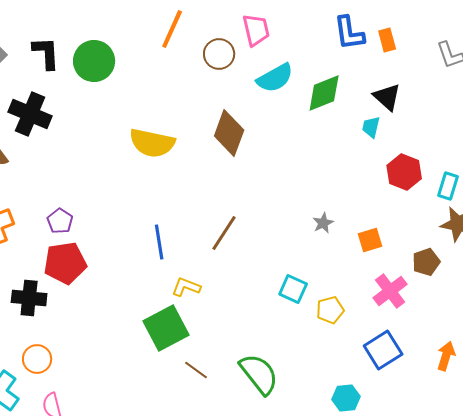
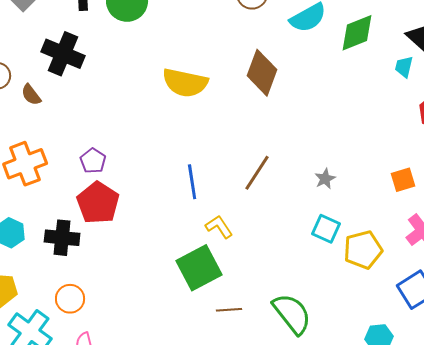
gray star: (323, 223) -> (325, 179), moved
red pentagon: (65, 263) -> (98, 203), turned -30
yellow L-shape: (186, 287) -> (219, 227), turned 36
yellow pentagon: (330, 310) -> (363, 250), size x1.4
brown line: (196, 370) -> (229, 310), turned -40

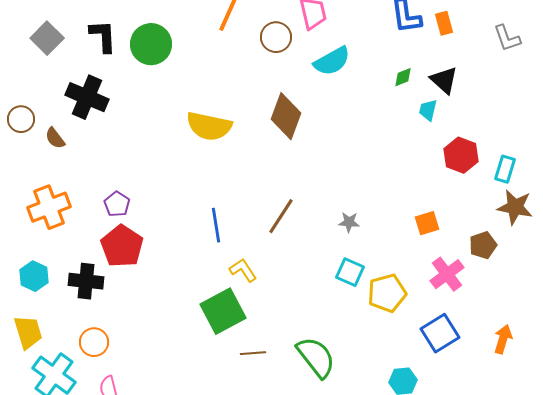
green diamond: (357, 33) -> (403, 77), moved, size x0.5
gray star: (325, 179) -> (349, 222), turned 30

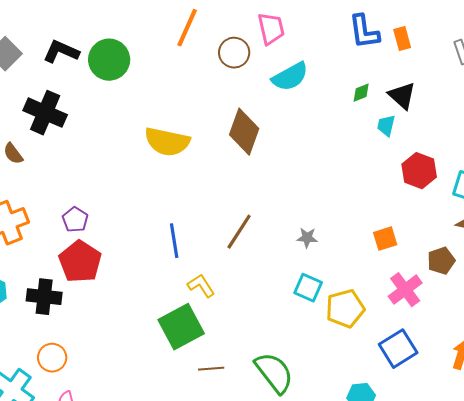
black L-shape: (103, 36) -> (61, 52), turned -63

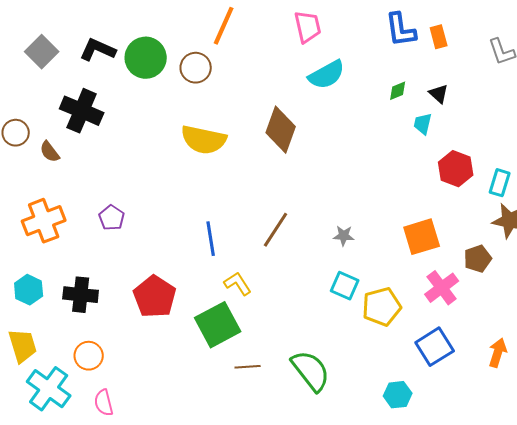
brown circle: (234, 53) -> (196, 68), moved
black triangle: (402, 96) -> (439, 94), size x0.7
orange square: (385, 239) -> (422, 237), size x1.5
red pentagon: (80, 262) -> (155, 297), moved

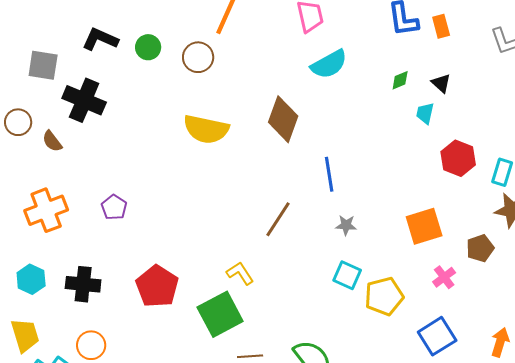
gray square: (42, 52) -> (43, 65), moved, turned -36
green circle: (146, 58) -> (148, 47), size x0.6
blue line: (211, 239) -> (329, 174), moved
pink cross: (442, 288) -> (444, 277), size x0.7

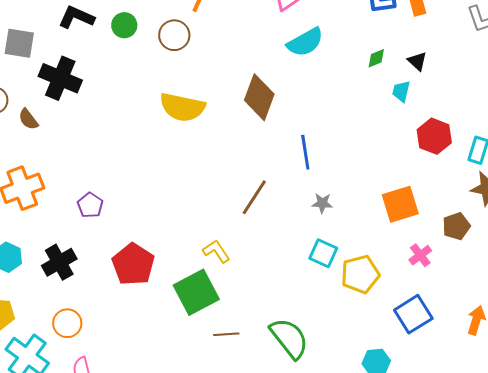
purple pentagon: (114, 207) -> (90, 205), moved
black cross: (83, 284) -> (59, 262), turned -36

